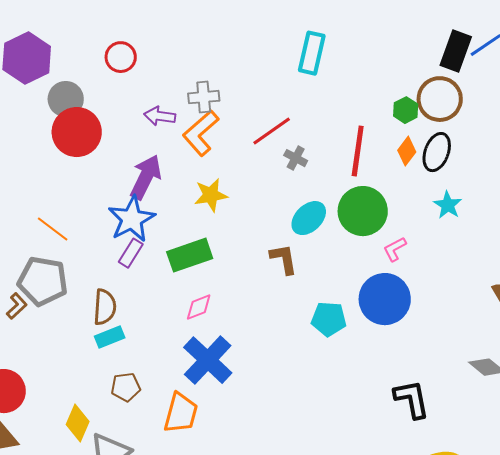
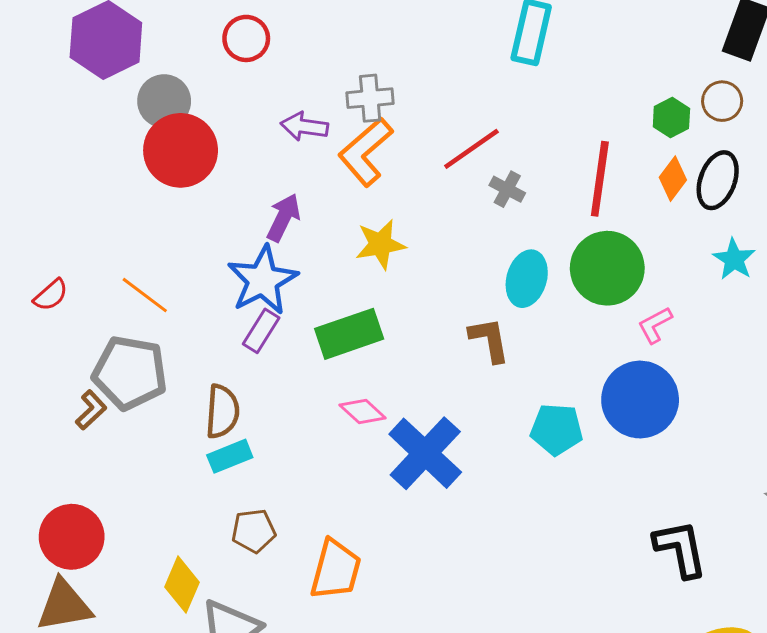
brown circle: (440, 99) -> (722, 101), size x0.6
purple arrow: (146, 177) -> (283, 217), size x0.7
cyan ellipse: (309, 218) -> (527, 279), turned -30
pink diamond: (199, 307) -> (363, 411), turned 64
blue cross: (208, 360) -> (425, 453), moved

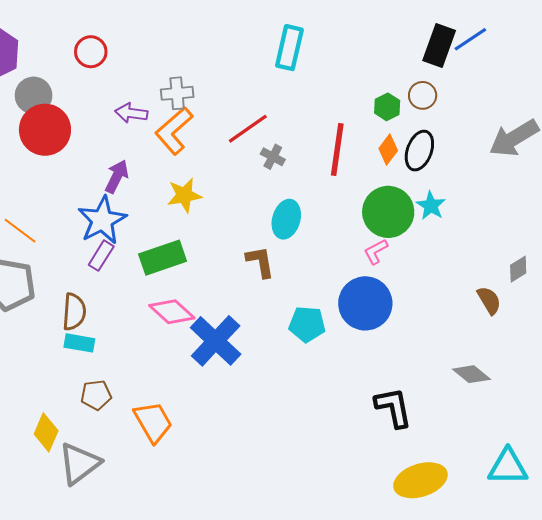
green circle: (607, 268) -> (388, 212), moved
pink diamond: (363, 411) -> (172, 312), size x1.4
cyan rectangle: (230, 456) -> (79, 343), turned 32
orange trapezoid: (336, 570) -> (153, 422), turned -45

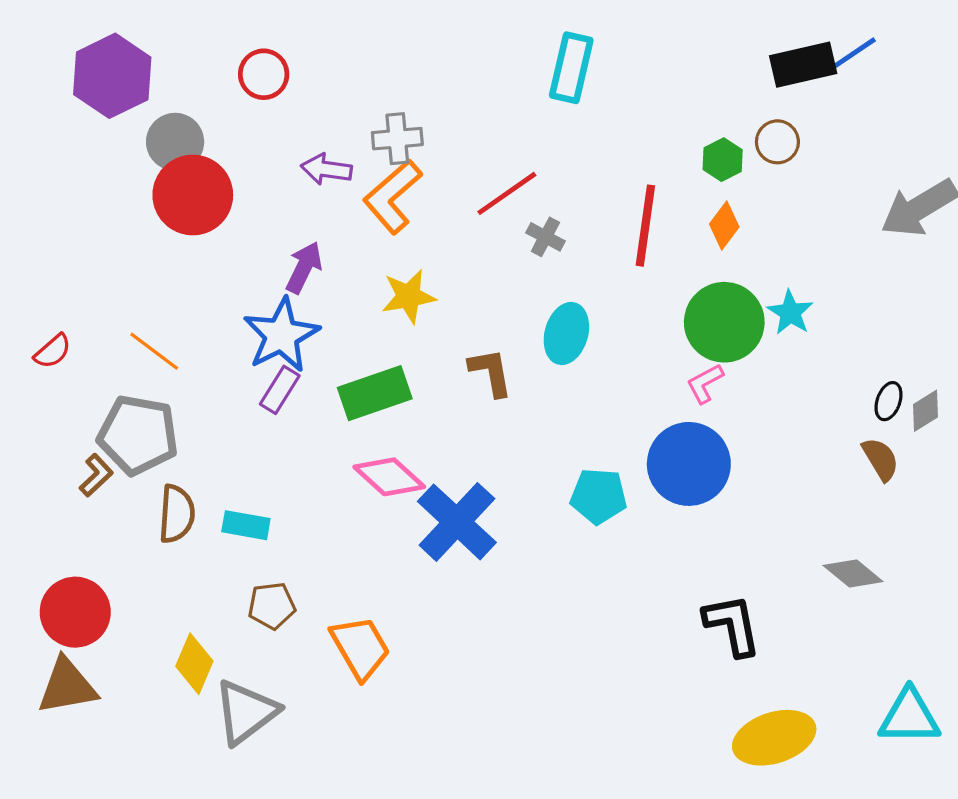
black rectangle: (439, 45) -> (803, 65), turned 57
black ellipse: (419, 151) -> (889, 401), moved, size x0.6
brown L-shape: (260, 262) -> (491, 372), moved
brown semicircle: (74, 312) -> (177, 514), moved

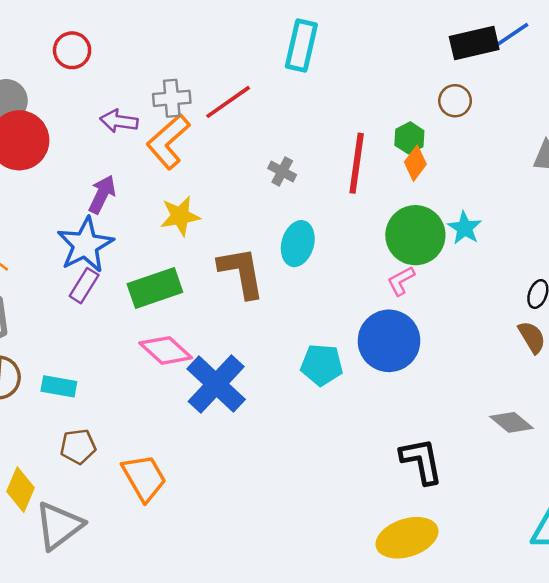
green hexagon: (723, 160) -> (409, 138), moved
red line: (507, 193) -> (228, 102), moved
brown L-shape: (491, 372) -> (241, 272), size x1.4
yellow ellipse: (774, 738) -> (407, 538), moved

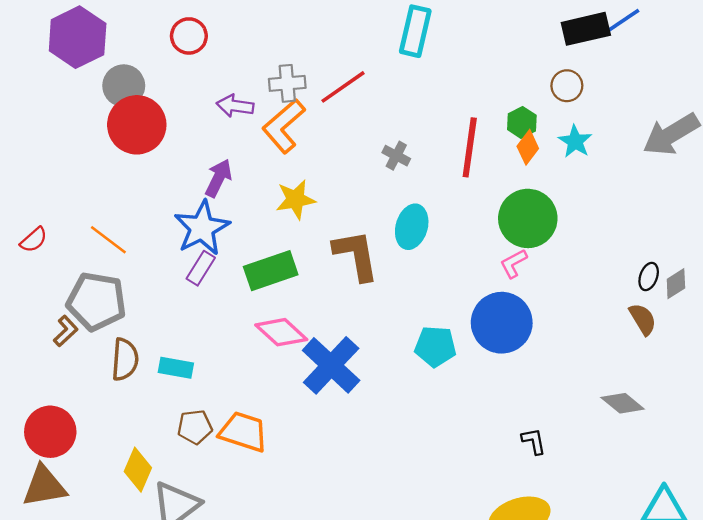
cyan star: (465, 228) -> (575, 141), moved
black L-shape: (421, 461) -> (534, 441), size x0.6
orange trapezoid: (144, 478) -> (243, 432), moved, turned -42

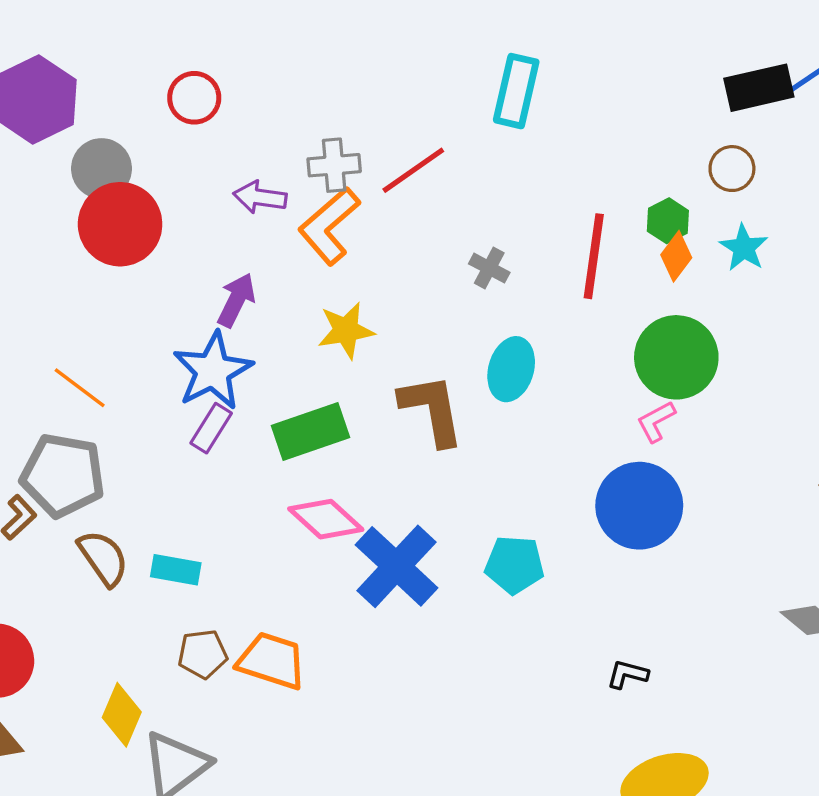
cyan pentagon: (435, 346) -> (514, 565), moved
brown semicircle: (125, 359) -> (103, 558), turned -39
black L-shape: (534, 441) -> (627, 674), moved, turned -64

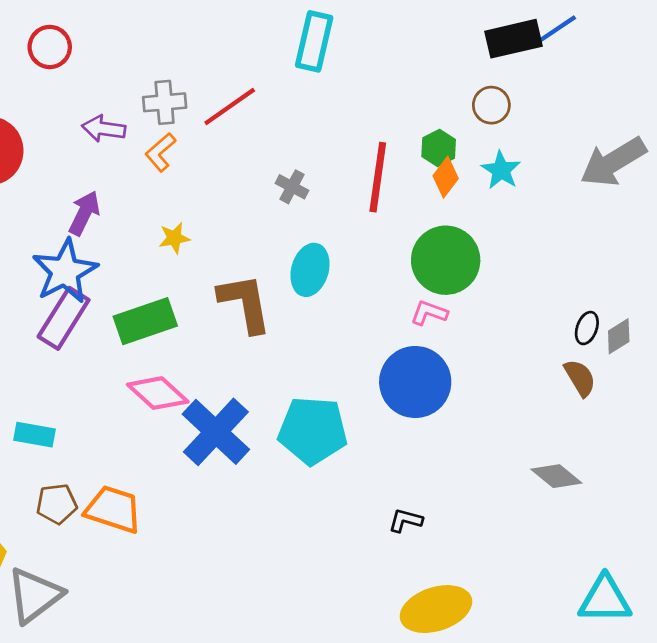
orange L-shape: (329, 226) -> (160, 152), size x0.6
yellow star: (346, 330) -> (174, 238), size x0.7
pink L-shape: (656, 421) -> (429, 313), turned 48
purple rectangle: (211, 428) -> (64, 318), size x1.5
cyan pentagon: (514, 565) -> (313, 430), size x1.4

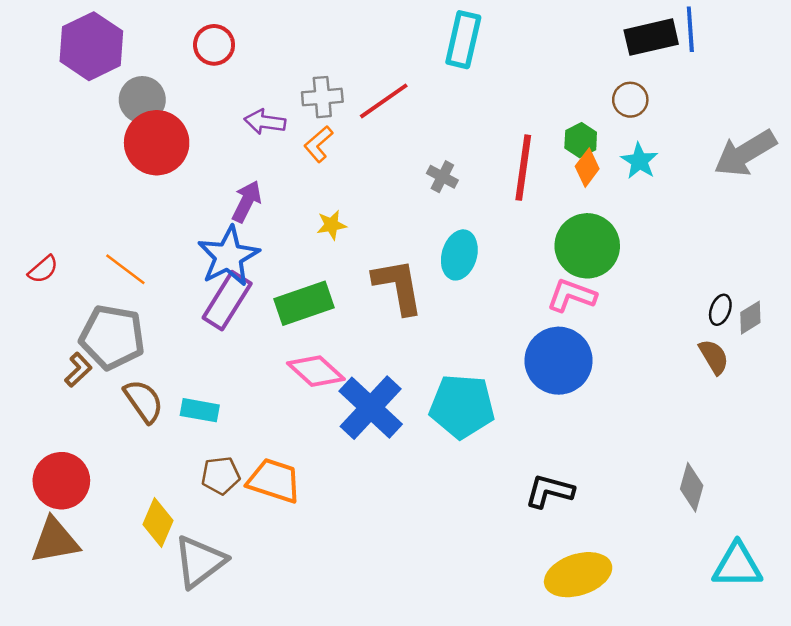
blue line: (555, 30) -> (690, 29), turned -60
pink L-shape: (429, 313) -> (572, 295), size x1.4
gray diamond: (556, 476) -> (692, 487), moved, turned 66
black L-shape: (406, 520) -> (549, 491), size x1.5

